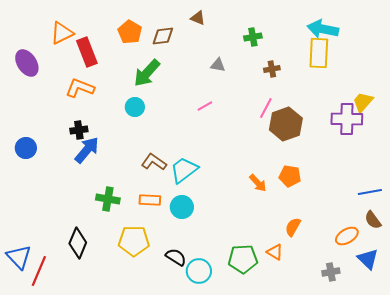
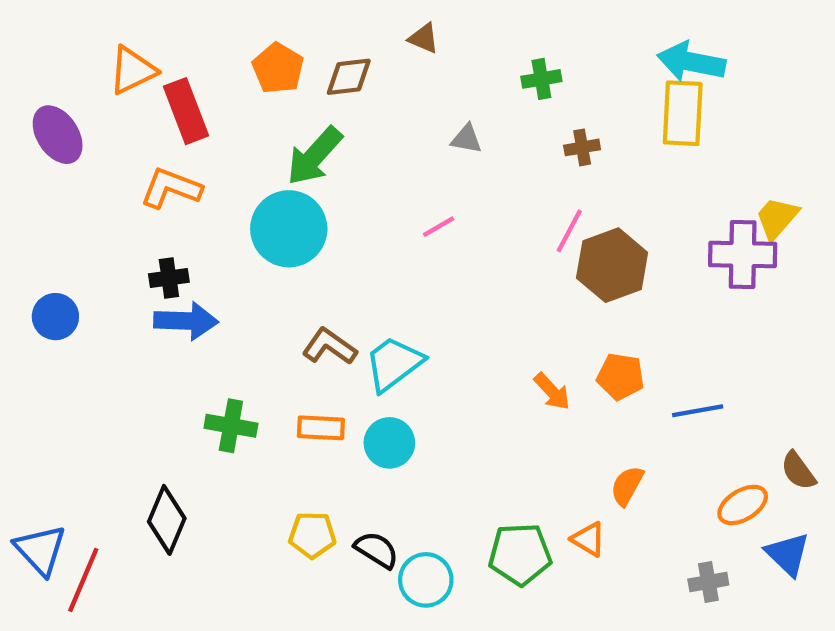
cyan circle: (135, 107) -> (289, 229), size x1.8
blue arrow: (87, 150) -> (186, 321), turned 52
blue line: (370, 192) -> (698, 411), moved
yellow pentagon: (134, 241) -> (312, 535), moved, size x0.7

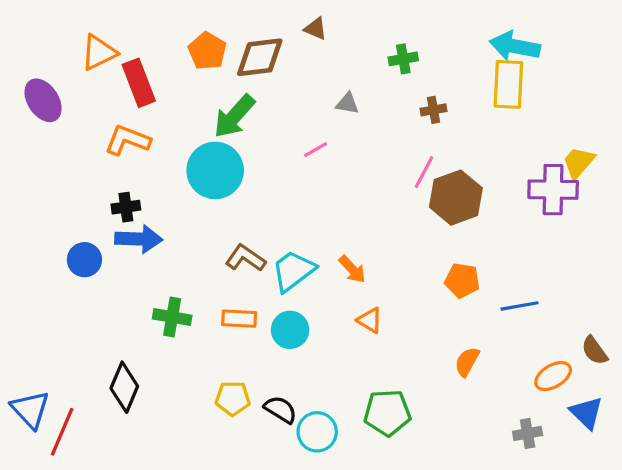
brown diamond: (349, 77) -> (260, 57), size x1.4
pink line: (439, 227) -> (316, 150), moved
blue circle: (55, 317) -> (84, 260), moved
orange arrow: (552, 391) -> (352, 269), moved
orange triangle: (588, 539) -> (370, 320), moved

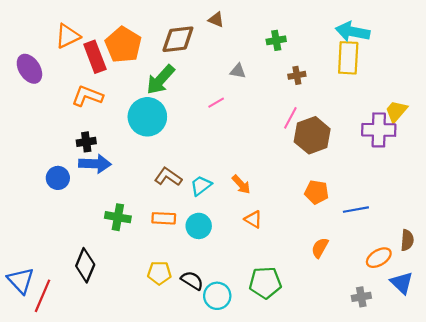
orange pentagon: (207, 51) -> (123, 45), moved, size x1.4
cyan trapezoid: (293, 271) -> (201, 186), size x0.7
brown semicircle: (594, 351) -> (407, 240), turned -140

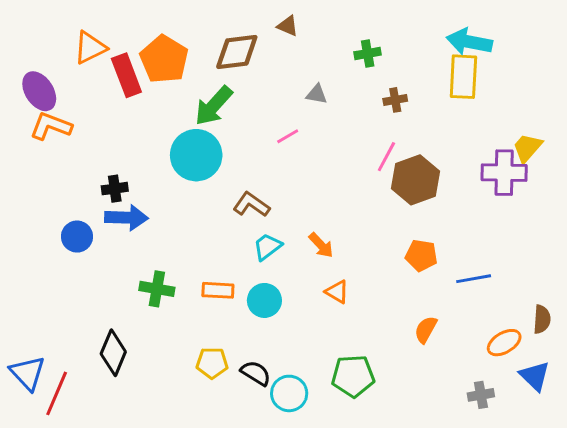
orange L-shape: (87, 96) -> (51, 126), moved
brown L-shape: (168, 177) -> (251, 205), moved

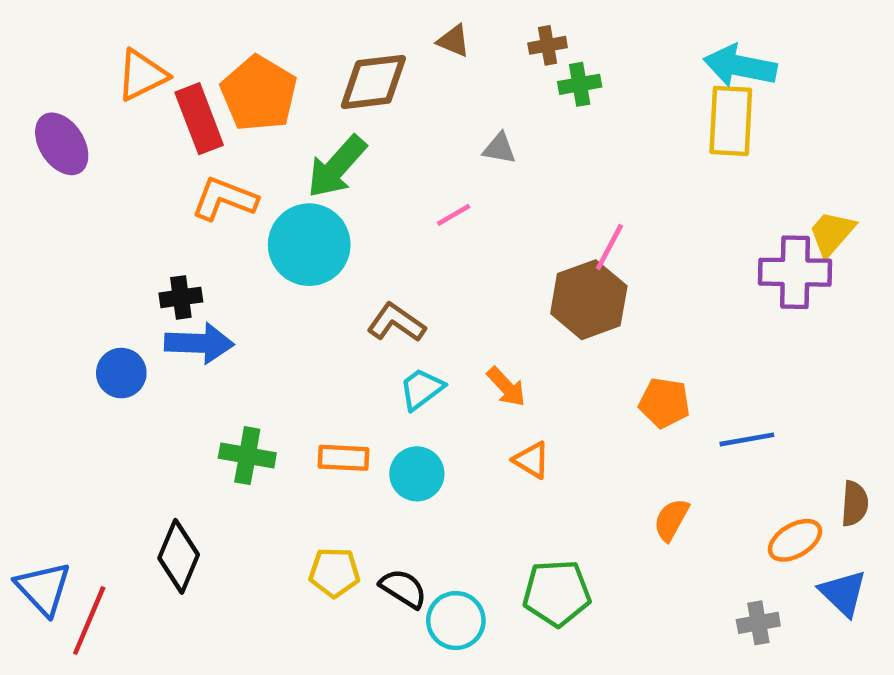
brown cross: (395, 100) -> (548, 45), moved
orange L-shape: (51, 126) -> (224, 199), moved
brown hexagon: (416, 180) -> (589, 300), moved

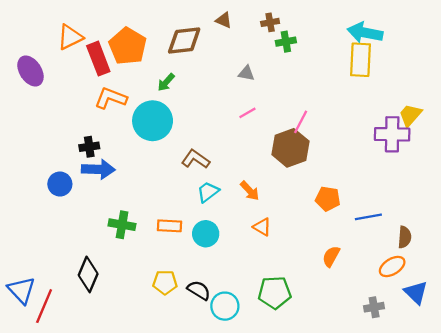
green arrow: (337, 167) -> (166, 82), size x0.6
pink line: (454, 215) -> (247, 113), moved
brown semicircle: (855, 504) -> (405, 237), moved

